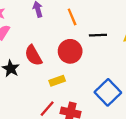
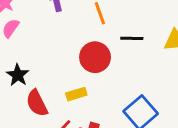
red semicircle: (33, 55) -> (37, 103), moved

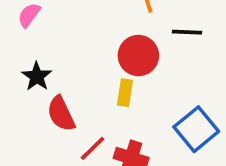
yellow rectangle: (76, 94) -> (125, 93), moved, turned -66

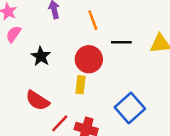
black star: (37, 76) -> (41, 56), moved
red semicircle: (61, 114) -> (37, 101), turned -30

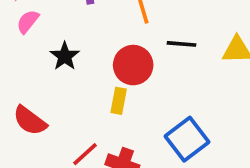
red semicircle: (37, 101) -> (30, 121), moved

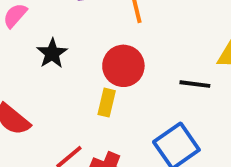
black line: (182, 44) -> (195, 84), moved

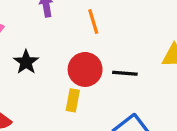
black line: (195, 84) -> (125, 73), moved

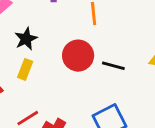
yellow rectangle: (73, 100) -> (25, 69), moved

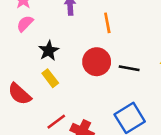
yellow rectangle: (25, 69) -> (50, 78), turned -54

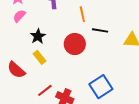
black line: (129, 68) -> (100, 30), moved

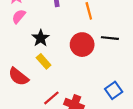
black line: (100, 30) -> (110, 38), moved
blue square: (101, 87) -> (114, 90), size x0.7

